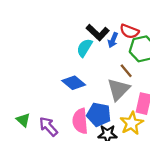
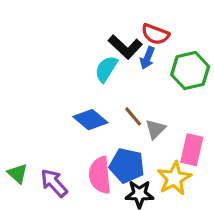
red semicircle: (129, 31) -> (155, 34), moved
brown line: (126, 71) -> (133, 116), moved
gray triangle: (118, 89) -> (155, 129), size x0.6

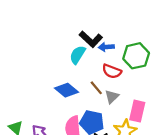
red semicircle: (155, 34) -> (112, 71), moved
blue arrow: (147, 58) -> (106, 47), turned 64

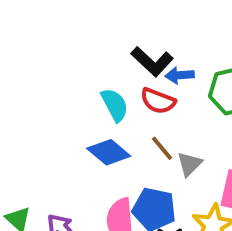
cyan semicircle: (78, 55) -> (115, 105), moved, turned 120
red semicircle: (112, 71) -> (158, 101), moved

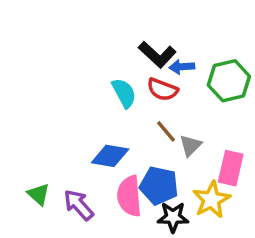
blue diamond: (109, 152) -> (110, 156), moved, turned -30

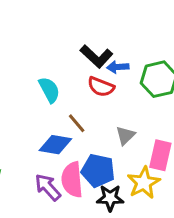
cyan semicircle: (124, 93) -> (49, 90), moved
brown line: (166, 131) -> (77, 123), moved
purple arrow: (79, 205) -> (48, 187), moved

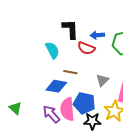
black L-shape: (96, 56) -> (70, 29), moved, turned -135
brown line: (77, 123) -> (70, 72), turned -40

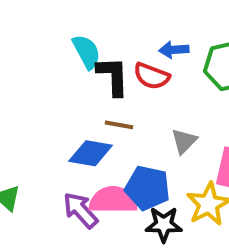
black L-shape: (70, 29) -> (113, 76), moved
cyan semicircle: (52, 50) -> (87, 52), moved
pink semicircle: (67, 109) -> (113, 200), turned 95

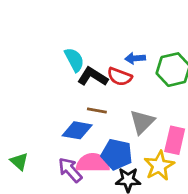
black L-shape: (113, 76) -> (93, 77), turned -56
gray triangle: (184, 141) -> (142, 122), size x1.4

